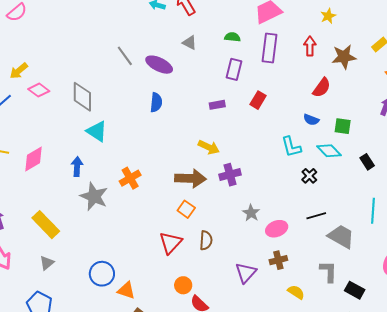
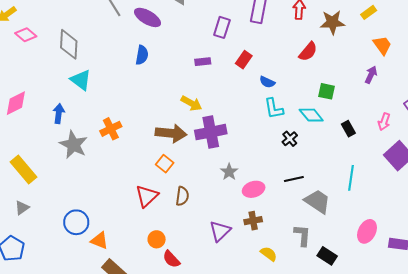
blue semicircle: (311, 120) -> (267, 82), moved
purple cross: (230, 175) -> (211, 132), size x1.4

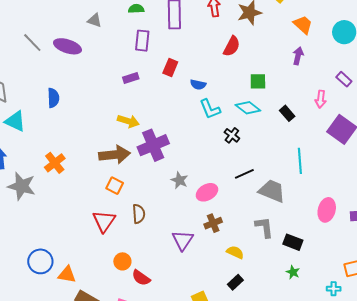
blue semicircle: (142, 55) -> (53, 98), moved

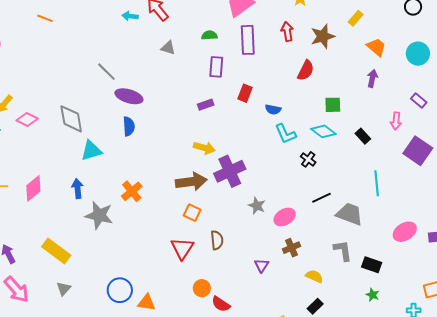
purple ellipse: (68, 46) -> (129, 96), moved
cyan triangle: (15, 121) -> (91, 151), turned -40
pink ellipse: (327, 210) -> (405, 232), turned 45
purple triangle: (183, 240) -> (262, 266), size x0.7

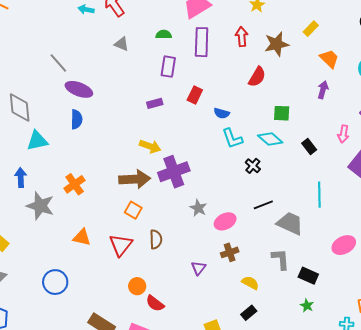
orange triangle: (147, 303) -> (82, 237), moved

